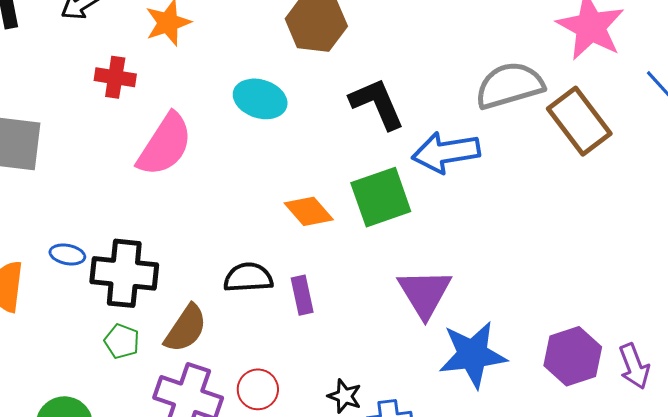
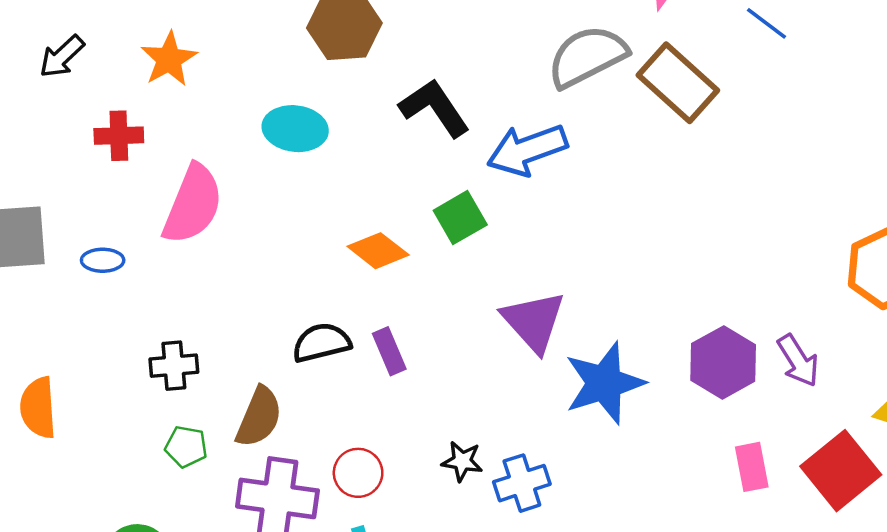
green square: (381, 197) -> (460, 218), size x0.7
blue ellipse: (67, 254) -> (103, 260), moved
black cross: (124, 273) -> (174, 366), size x0.6

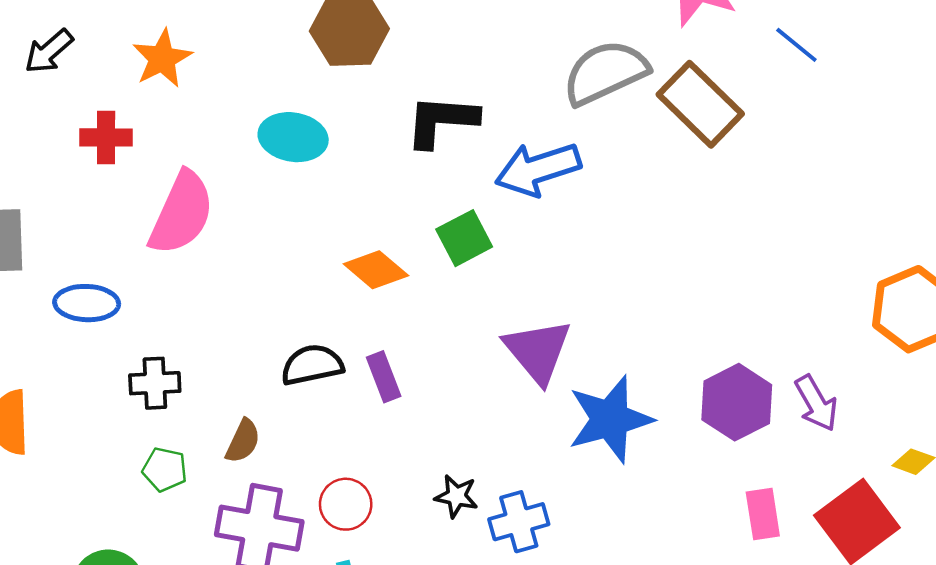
black L-shape: (435, 108) -> (442, 121), turned -54
blue ellipse: (103, 260) -> (87, 303), moved, size x1.4
brown semicircle: (259, 417) -> (243, 441), size x0.7

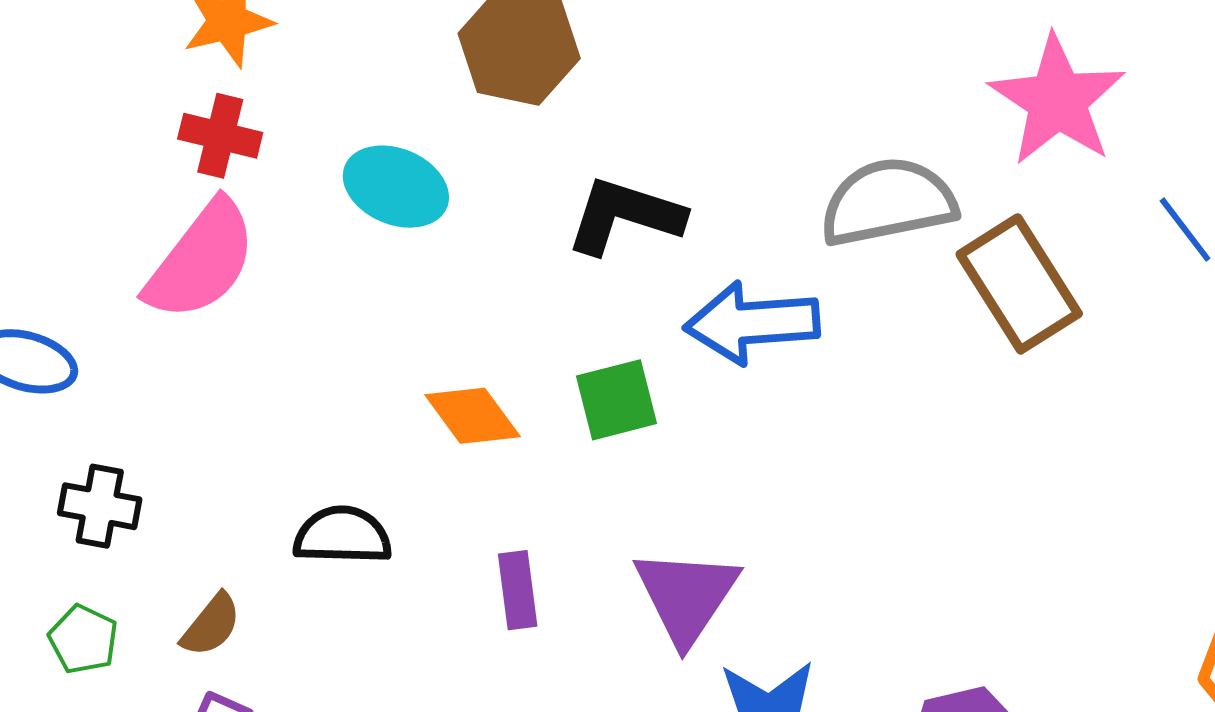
red cross: (106, 137) -> (220, 136), moved
purple rectangle: (384, 377) -> (518, 590), moved

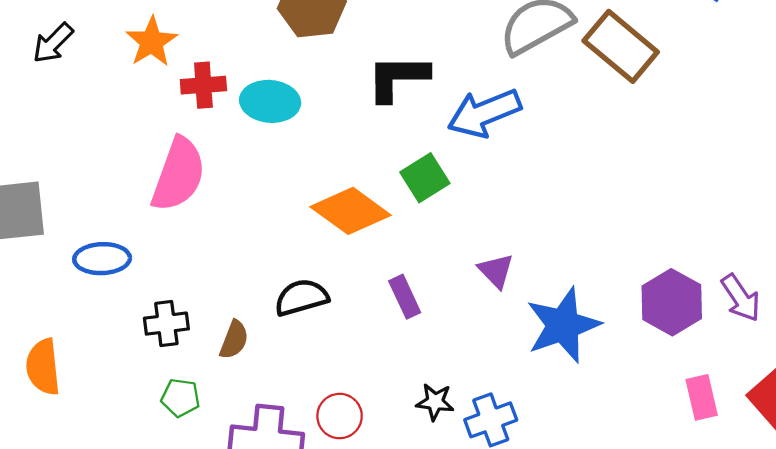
red cross: (220, 136) -> (203, 85), moved
orange diamond: (473, 416) -> (351, 211), size x1.4
purple triangle: (686, 596) -> (496, 271), size x0.6
brown semicircle: (211, 625) -> (234, 340), moved

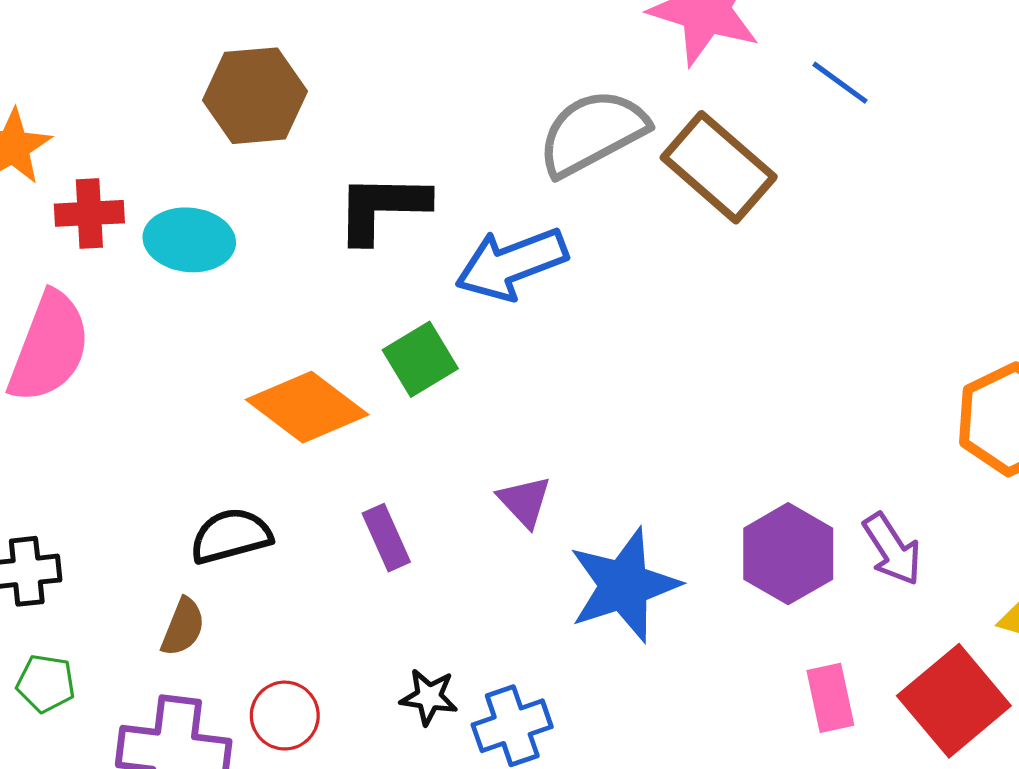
brown semicircle: (234, 340) -> (183, 627), moved

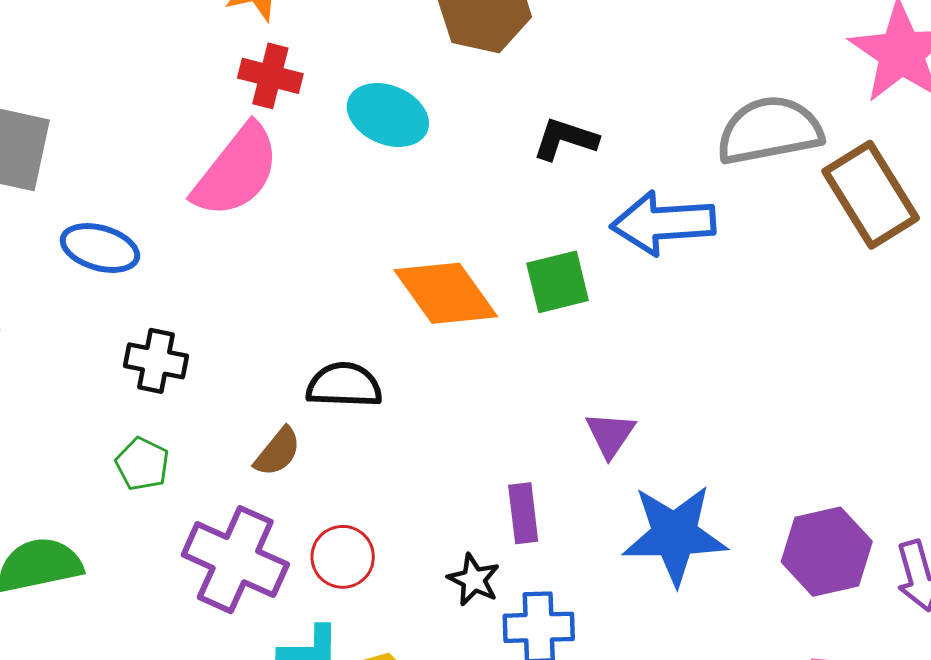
black L-shape: (382, 208) -> (565, 139), size x0.7
red cross: (89, 213) -> (270, 76), moved
purple rectangle: (386, 538) -> (523, 513), moved

